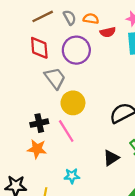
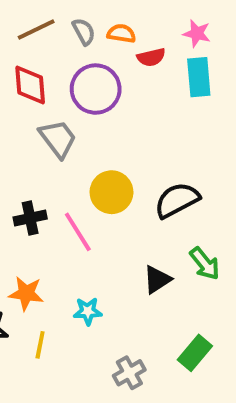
yellow circle: (73, 103) -> (111, 192), moved
orange star: (37, 149) -> (26, 293), moved

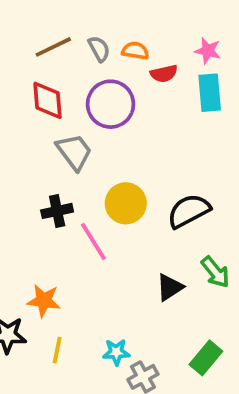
black cross: (30, 218) -> (57, 211), moved
cyan star: (88, 311) -> (116, 352), moved

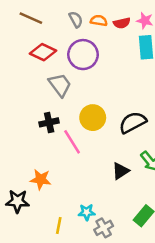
brown line: (53, 47) -> (31, 18), moved, turned 50
red semicircle: (164, 74) -> (122, 23), moved
red diamond: (48, 100) -> (43, 52), turned -60
yellow line: (57, 350) -> (59, 225), moved

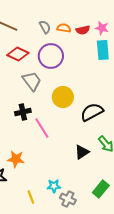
yellow circle: (93, 118) -> (63, 97), moved
yellow line: (59, 225) -> (31, 197), turned -32
gray cross: (104, 228) -> (68, 199), turned -35

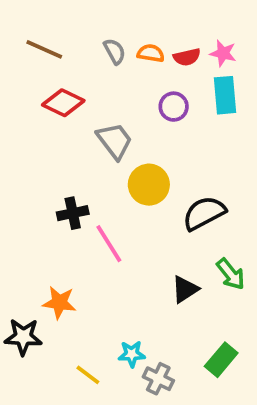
purple circle: (51, 56) -> (174, 107), moved, size x0.6
gray trapezoid: (32, 81) -> (115, 141), moved
yellow line: (31, 197) -> (88, 375), turned -32

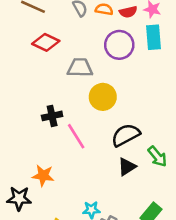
purple circle: (174, 107) -> (119, 45), size x1.5
gray trapezoid: (115, 141) -> (80, 68), turned -52
black semicircle: (204, 213) -> (126, 135), moved

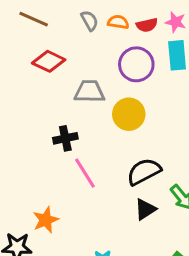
yellow circle: (103, 97) -> (129, 114), moved
black cross: (52, 116) -> (65, 138), moved
orange star: (43, 176) -> (46, 220), turned -30

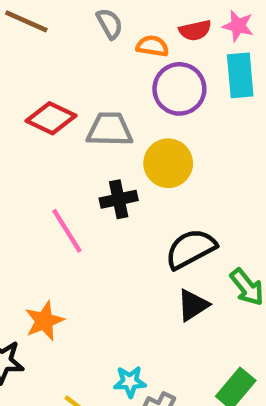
orange semicircle: (118, 22) -> (152, 46), moved
red diamond: (49, 61) -> (51, 118), moved
black cross: (65, 138) -> (119, 199), moved
pink line: (85, 173) -> (67, 231), moved

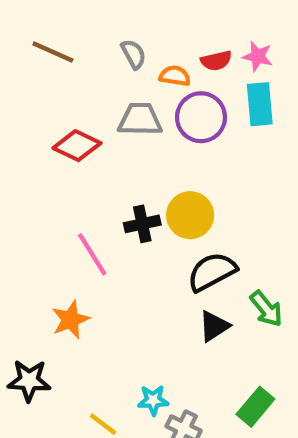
gray trapezoid: (110, 129) -> (140, 119), moved
yellow circle: (168, 163) -> (190, 215), moved
orange star: (44, 321) -> (70, 320), moved

